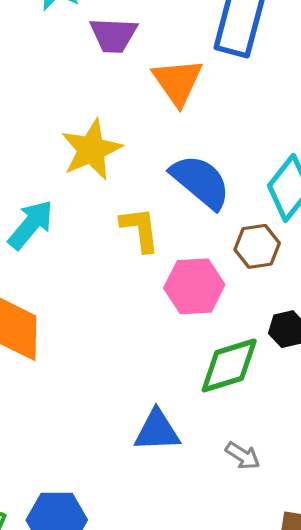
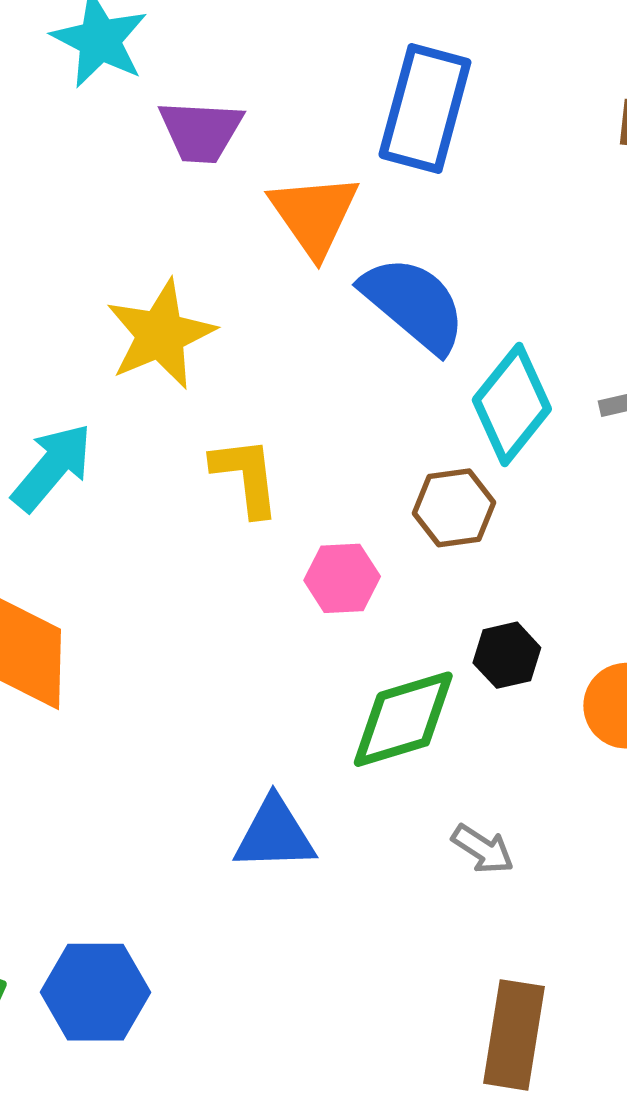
blue semicircle: (200, 182) -> (414, 304), moved
pink hexagon: (194, 286) -> (342, 578), size x0.7
gray arrow: (243, 456) -> (483, 849), moved

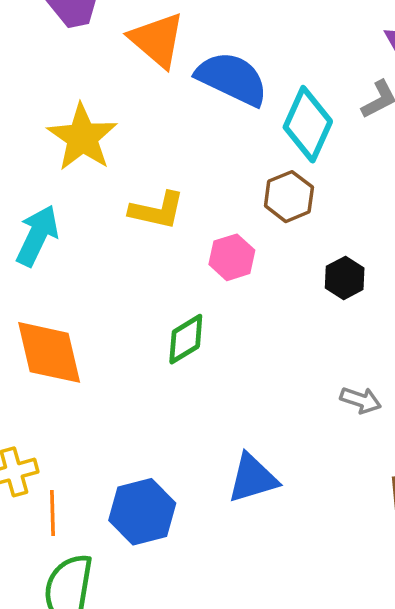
yellow L-shape: (246, 476) -> (157, 210), turned 124
green diamond: (403, 719) -> (186, 339), moved, size x0.7
blue triangle: (275, 834) -> (253, 478), moved
blue hexagon: (95, 992) -> (142, 512), moved

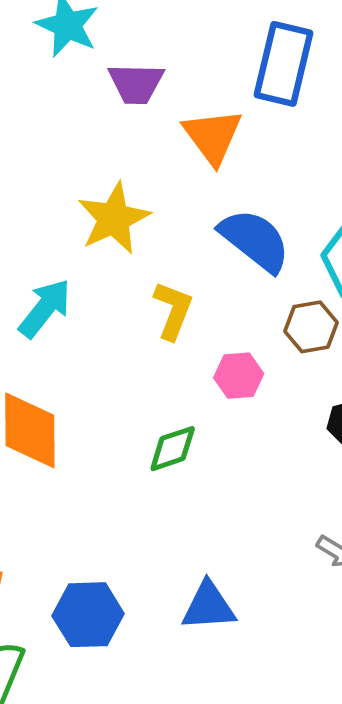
blue semicircle: (232, 79) -> (255, 240), moved
yellow L-shape: (157, 210) -> (173, 310), turned -94

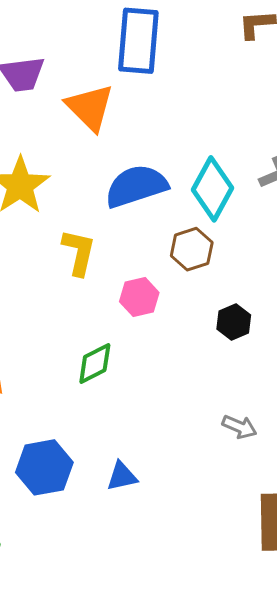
blue semicircle: (255, 240) -> (136, 186), turned -48
blue triangle: (209, 606) -> (122, 476), moved, size x0.7
blue hexagon: (88, 615) -> (44, 467), moved

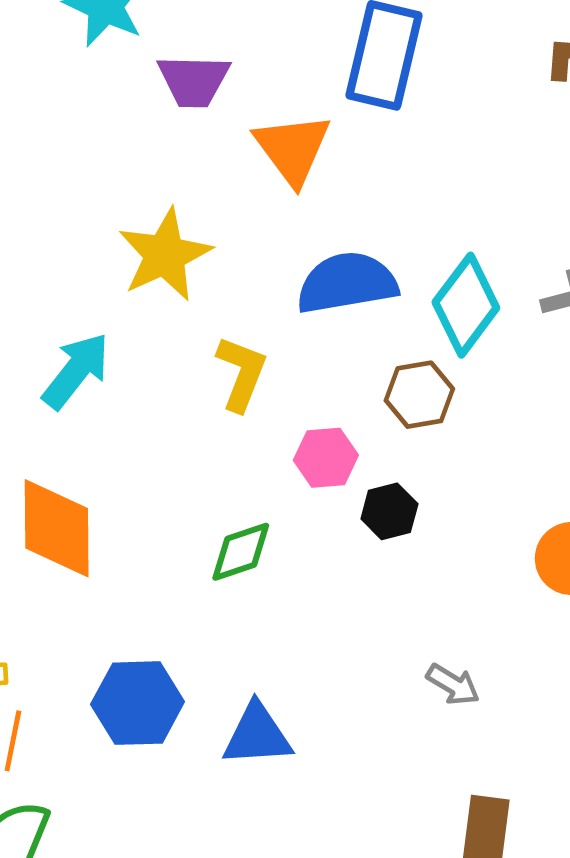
black hexagon: (234, 322) -> (389, 511), moved
blue triangle: (122, 476) -> (257, 735), size x1.4

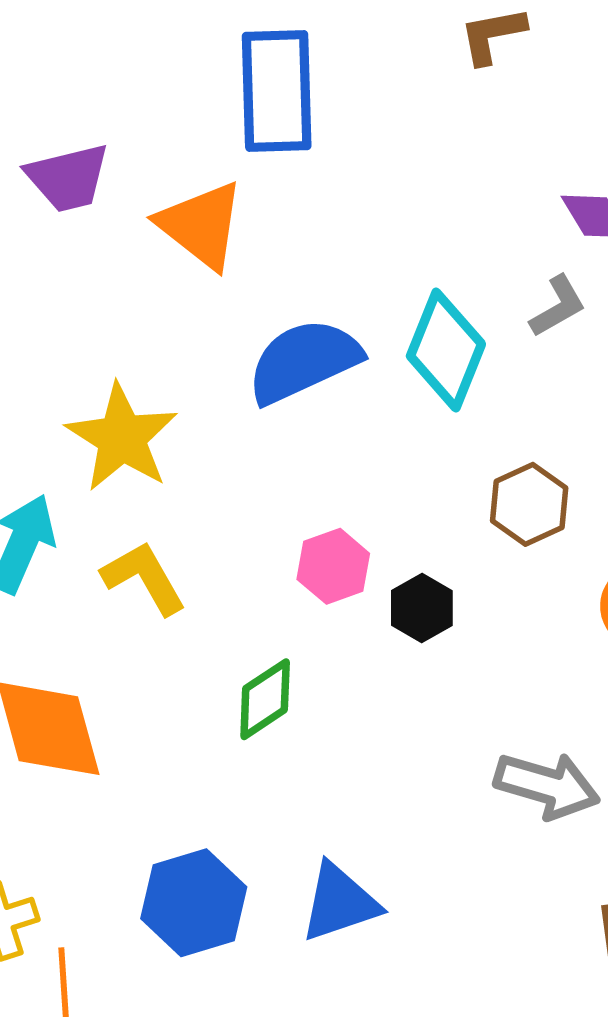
yellow star: (165, 255) -> (122, 438), moved
yellow L-shape: (241, 373) -> (144, 578), moved, turned -36
brown hexagon: (419, 395) -> (529, 504), moved
gray arrow: (453, 685) -> (547, 786), size x1.6

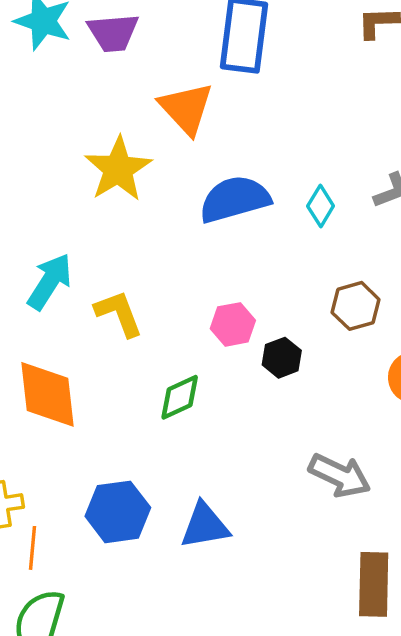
purple trapezoid: (68, 178) -> (113, 33), moved
cyan diamond: (446, 350) -> (321, 206), size x0.6
yellow star: (122, 438) -> (118, 169), moved

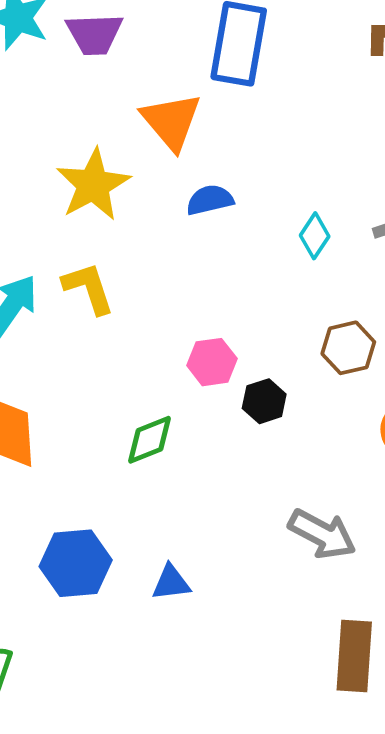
blue semicircle: (235, 199) -> (210, 200), moved, size x0.6
yellow L-shape: (119, 313) -> (88, 288), moved
blue triangle: (205, 526) -> (171, 583), size x0.7

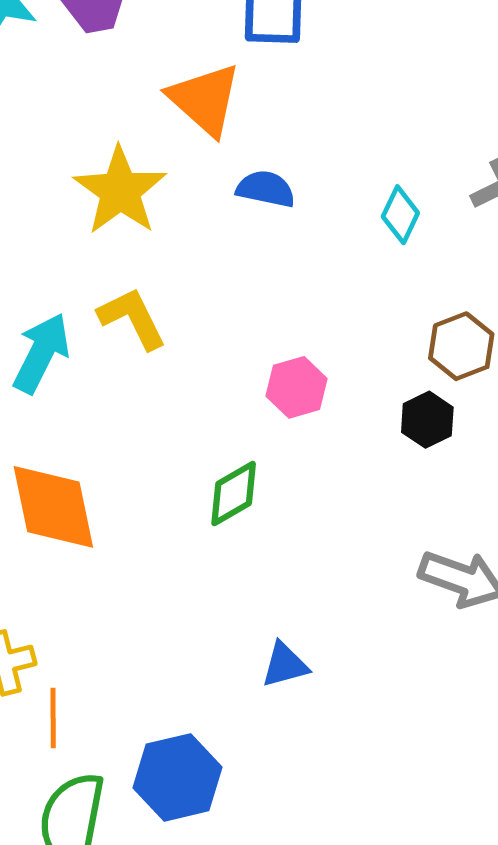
blue semicircle: (210, 200) -> (266, 189), turned 33
black hexagon: (264, 401) -> (427, 420), moved
blue hexagon: (76, 563) -> (178, 777), moved

